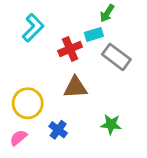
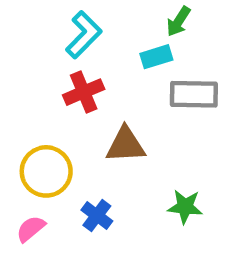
cyan L-shape: (33, 28) -> (84, 35), moved
red cross: (70, 49) -> (84, 92), moved
gray rectangle: (116, 57) -> (194, 94), turned -36

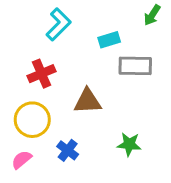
green arrow: (178, 21) -> (152, 15), moved
red cross: (84, 92) -> (42, 74), moved

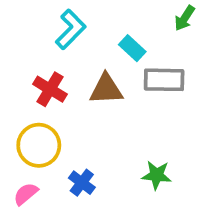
cyan rectangle: (109, 40) -> (132, 48), turned 60
red cross: (42, 74) -> (50, 89), turned -36
brown triangle: (88, 101) -> (106, 89), moved

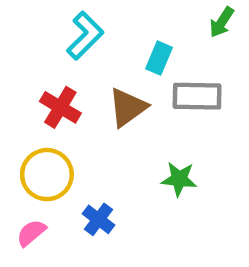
cyan rectangle: (132, 48) -> (159, 58), turned 70
brown triangle: (106, 89) -> (128, 107), turned -33
green star: (157, 175) -> (179, 179), moved

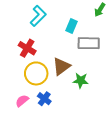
brown triangle: (128, 107) -> (61, 66), moved
yellow circle: (47, 175) -> (36, 73), moved
pink semicircle: (31, 233) -> (22, 101), moved

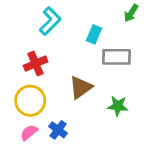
red cross: (27, 48) -> (36, 64), turned 36
yellow circle: (36, 73) -> (30, 101), moved
green star: (81, 81) -> (118, 106), moved

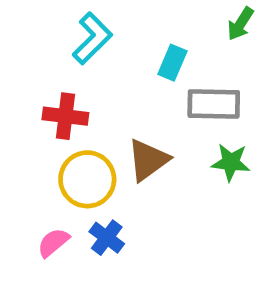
red cross: (36, 64) -> (65, 116), turned 30
yellow circle: (30, 101) -> (87, 179), moved
green star: (118, 106) -> (231, 162), moved

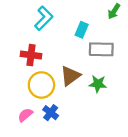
green star: (231, 162) -> (98, 84), moved

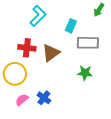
brown triangle: (70, 76) -> (51, 53), moved
yellow circle: (41, 85) -> (15, 74), moved

